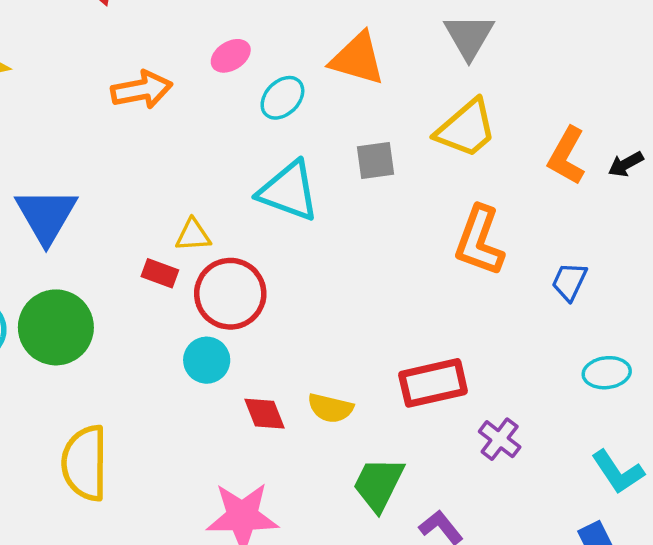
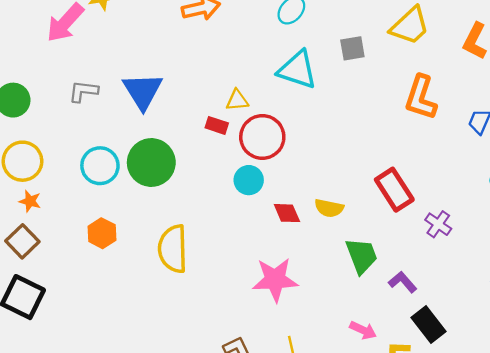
red rectangle: (433, 383) -> (394, 190), turned 72
green trapezoid: (378, 484) -> (362, 256), turned 135

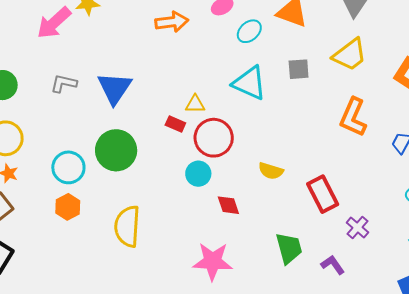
cyan circle: (100, 166) -> (68, 167), moved
yellow semicircle: (329, 208) -> (271, 171), moved
purple L-shape: (403, 282) -> (333, 265), moved

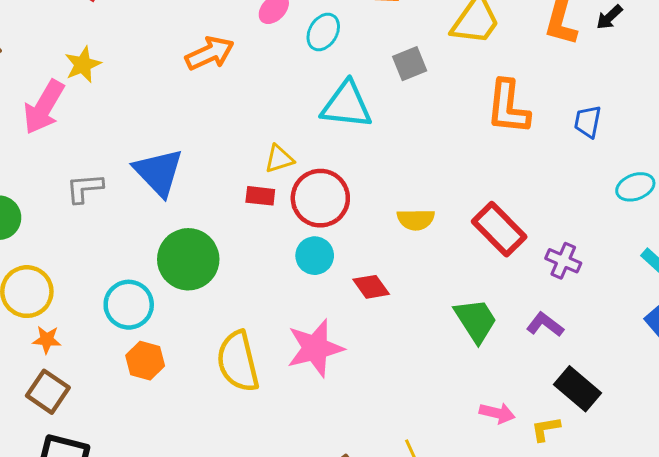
pink star: (213, 261) -> (315, 348), moved

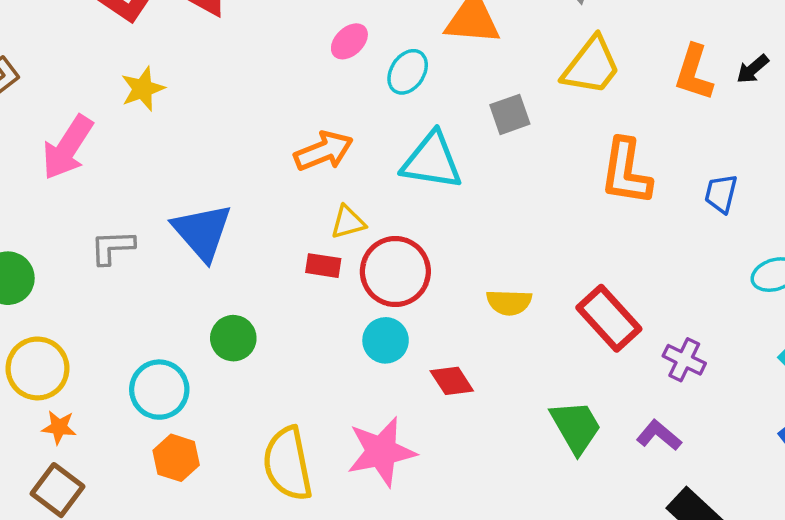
orange arrow: (210, 53) -> (324, 151), moved
yellow star: (83, 65) -> (143, 89), moved
green circle: (188, 259) -> (233, 338), size x0.6

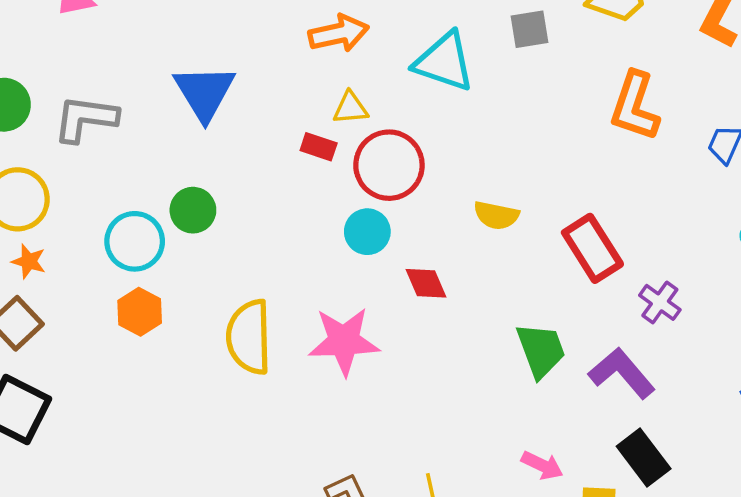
gray L-shape: (112, 247) -> (85, 119), moved, size x1.4
green circle: (233, 338) -> (193, 210), moved
purple L-shape: (659, 435) -> (622, 373), size x1.5

